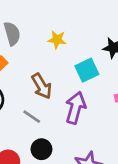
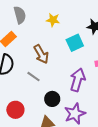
purple arrow: (76, 108) -> (78, 80), moved
black circle: (41, 149) -> (52, 99), moved

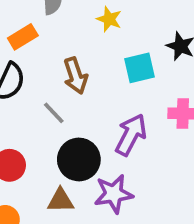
black circle: (52, 99) -> (79, 159), size x1.5

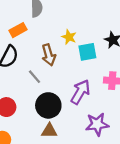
yellow star: (109, 19) -> (69, 37), moved
purple star: (114, 194) -> (97, 124), moved
brown triangle: (61, 200) -> (49, 131), moved

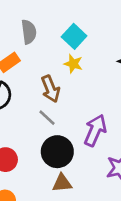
cyan square: (87, 52) -> (74, 36), moved, turned -30
gray line: (35, 77) -> (47, 118), moved

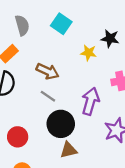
yellow star: (73, 64) -> (89, 53), moved
brown arrow: (51, 89) -> (47, 71), turned -35

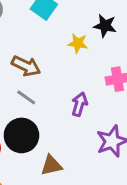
purple arrow: (90, 101) -> (80, 104), size x0.7
black circle: (61, 124) -> (21, 135), moved

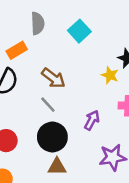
yellow star: (78, 43) -> (110, 75), moved
black circle: (21, 135) -> (52, 137), moved

